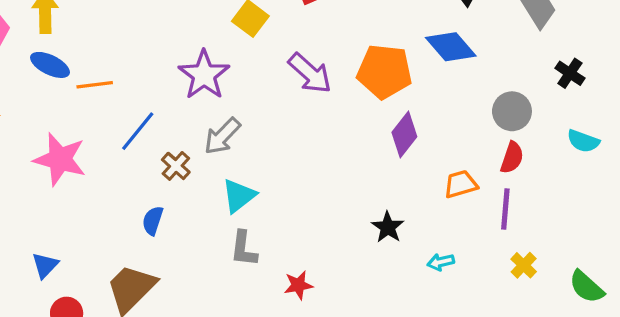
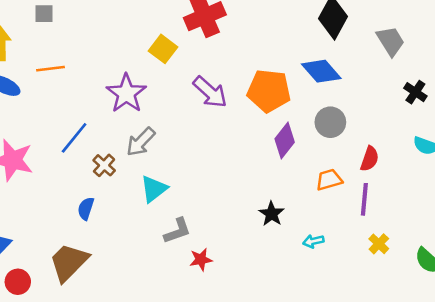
orange line: (95, 85) -> (50, 69), moved
gray circle: (512, 111) -> (330, 122), moved
gray L-shape: (244, 249) -> (177, 231), moved, turned -116

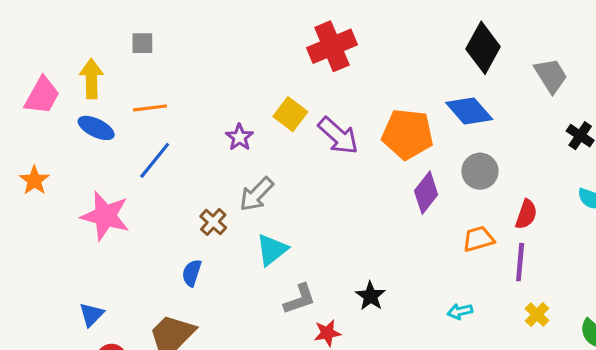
yellow square: (163, 49) -> (290, 114), moved
purple star: (126, 93) -> (239, 137), size x0.6
blue line: (74, 138) -> (155, 160), moved
black star: (272, 214) -> (371, 296), moved

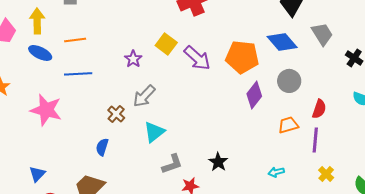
gray trapezoid: (551, 76) -> (322, 34), moved
blue line: (155, 160) -> (78, 74), turned 48

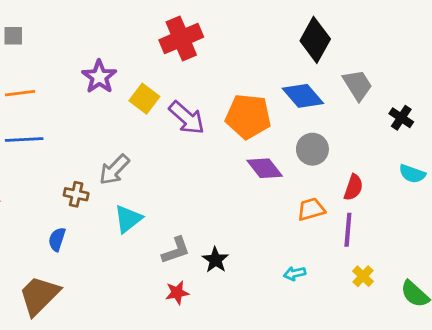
purple star: (133, 59) -> (99, 77), moved, size x1.4
purple diamond: (254, 95) -> (265, 168), turned -76
brown cross: (116, 114) -> (76, 194), turned -30
gray L-shape: (172, 164) -> (176, 250), moved

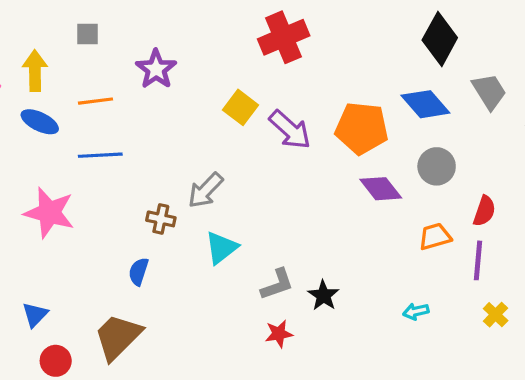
purple star: (99, 77) -> (156, 69), moved

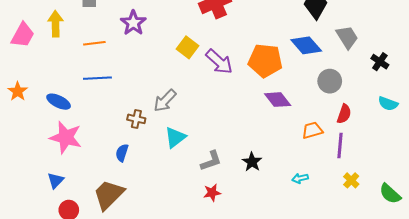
blue ellipse: (40, 122) -> (59, 102), moved
gray circle: (437, 166) -> (330, 81), moved
pink star: (49, 213) -> (66, 137), moved
black star: (323, 295) -> (252, 162), moved

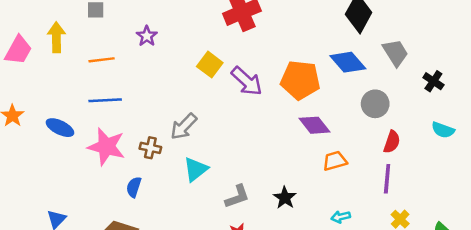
purple star: (133, 23) -> (147, 36), size x0.7
orange trapezoid: (312, 130) -> (335, 161), moved
pink star: (66, 137) -> (106, 147), moved

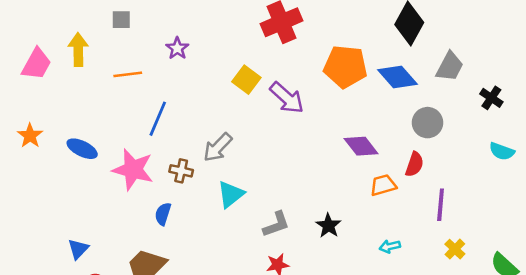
gray trapezoid: (395, 53) -> (450, 67), turned 60
orange pentagon: (300, 80) -> (345, 67), moved
blue line: (105, 100) -> (158, 119), moved, turned -64
red semicircle: (392, 142) -> (414, 164), moved

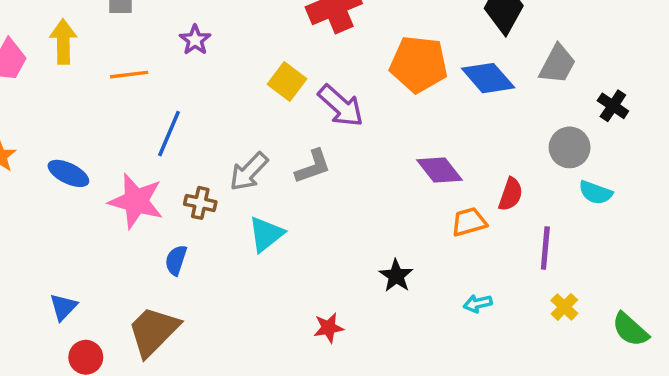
gray circle: (428, 123) -> (570, 147), moved
cyan semicircle: (502, 151) -> (596, 193), moved
gray L-shape: (276, 224) -> (313, 166), moved

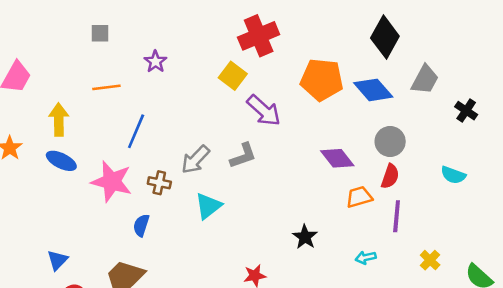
yellow arrow: (63, 42) -> (59, 120), moved
yellow square: (287, 82) -> (233, 76), moved
gray circle: (570, 147) -> (390, 141), moved
purple line: (545, 248) -> (397, 216), moved

